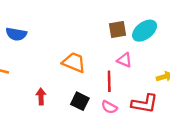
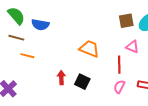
black square: (80, 101) -> (82, 82), moved
pink semicircle: (109, 107) -> (119, 87), turned 88

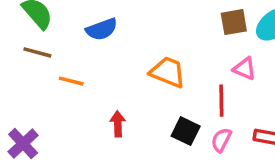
blue semicircle: (40, 25) -> (102, 29), moved, turned -30
orange line: (27, 56) -> (71, 81), moved
black square: (82, 82) -> (186, 131), moved

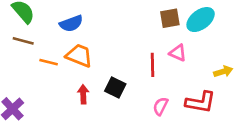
orange trapezoid: (168, 72) -> (79, 56), moved
red line: (221, 101) -> (153, 65), moved
black square: (186, 131) -> (115, 88), moved

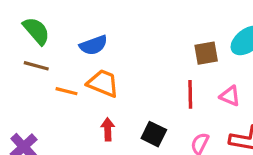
brown square: (170, 18) -> (206, 53), moved
pink triangle: (178, 53) -> (230, 96), moved
black square: (115, 88) -> (154, 134), moved

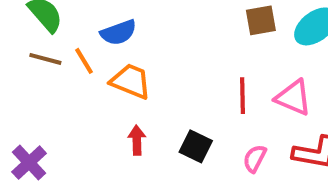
brown square: (206, 53) -> (261, 20), moved
orange line: (66, 91) -> (84, 61), moved, turned 45
pink triangle: (230, 96) -> (293, 98), size x1.4

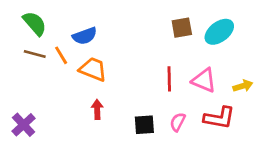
black square: (196, 146) -> (144, 125), moved, turned -30

